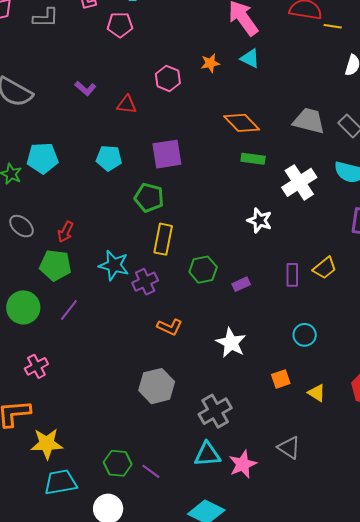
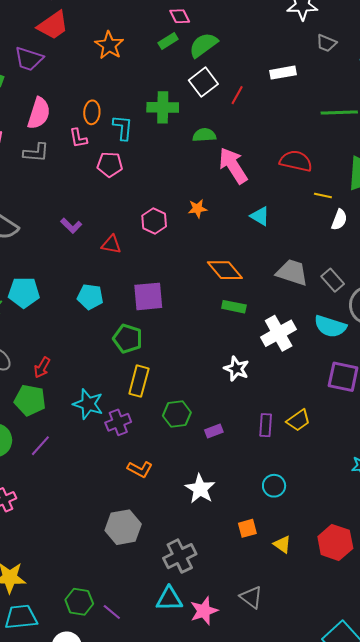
yellow line: (333, 26) -> (323, 196), moved
cyan triangle: (250, 58) -> (260, 216), moved

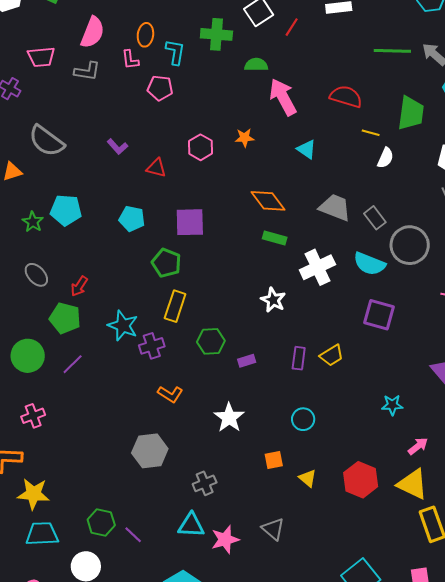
gray cross: (180, 556) -> (205, 483), size x0.7

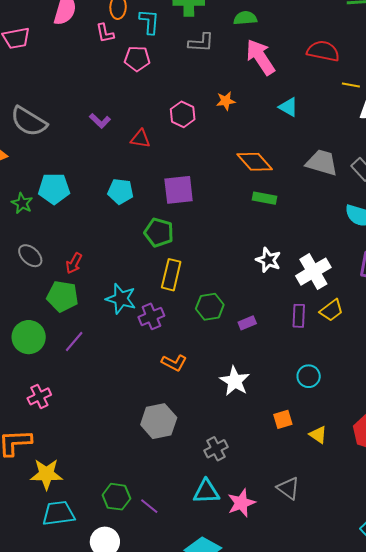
green semicircle: (256, 65) -> (245, 18), moved
gray L-shape: (87, 71) -> (201, 43), moved
white cross: (317, 267) -> (313, 272), moved

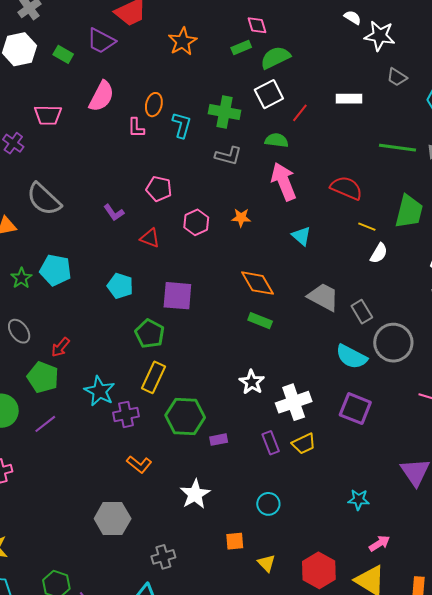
pink pentagon: (137, 59) -> (159, 189), moved
green hexagon: (210, 307) -> (185, 416), size x1.4
purple rectangle: (299, 316) -> (271, 443), turned -35

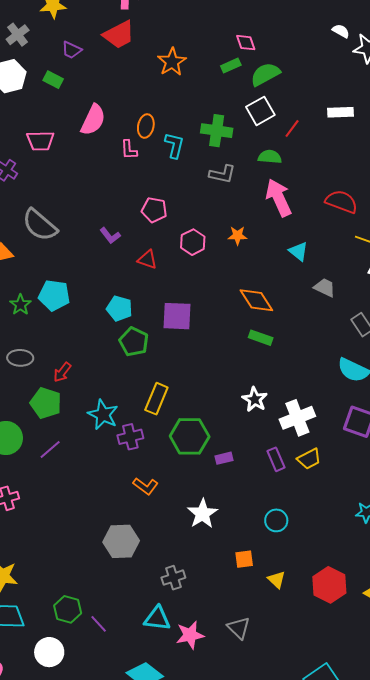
purple trapezoid: (101, 41) -> (72, 50), moved, size x0.7
gray trapezoid: (323, 297) -> (325, 288), moved, size x0.7
gray ellipse: (19, 331) -> (20, 358), turned -50
green pentagon: (150, 334) -> (134, 342), moved

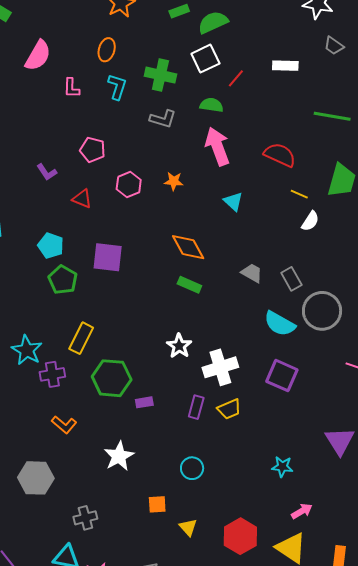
orange ellipse: (146, 126) -> (107, 50), moved
gray trapezoid: (325, 288) -> (252, 273), moved
purple rectangle: (276, 459) -> (196, 407), turned 35

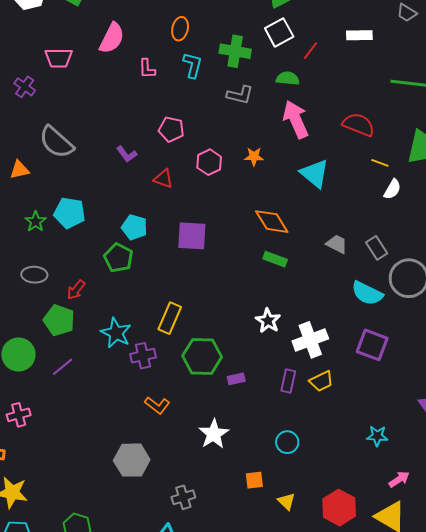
cyan triangle: (233, 201) -> (315, 174), size x1.5
green pentagon: (63, 280) -> (118, 258), moved

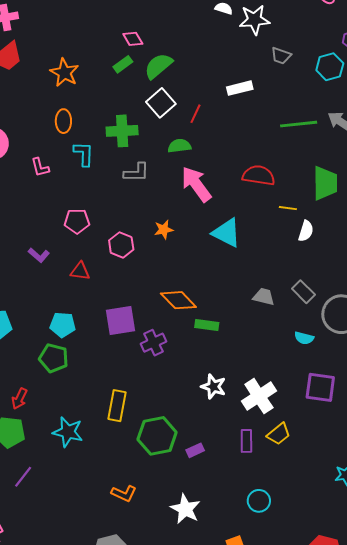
orange diamond: (272, 222) -> (178, 300), moved
cyan semicircle: (367, 293) -> (304, 338), size x0.6
purple cross: (143, 356) -> (154, 343), moved

